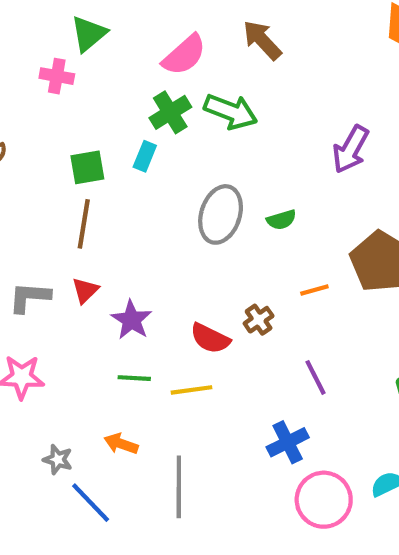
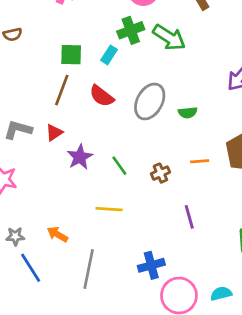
red semicircle: (210, 338) -> (102, 96), moved
green line: (134, 378) -> (119, 166), moved, turned 40
blue cross: (288, 442) -> (151, 265), moved
gray star: (58, 460) -> (15, 236), turned -30

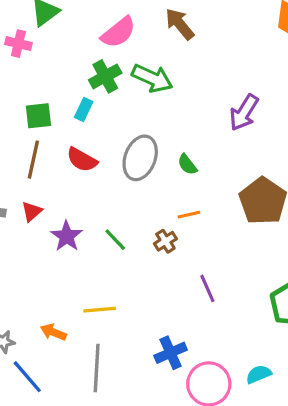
green semicircle: (188, 113) -> (187, 164), turned 66
orange line: (200, 161) -> (189, 215), moved
yellow line: (109, 209) -> (100, 310), moved

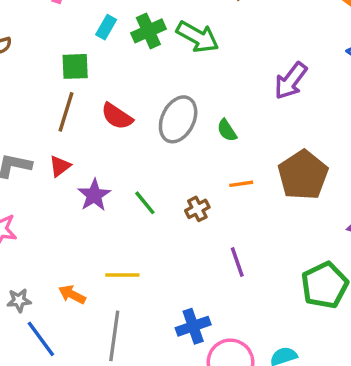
cyan rectangle: (84, 109) -> (106, 27), moved
orange line: (189, 215) -> (241, 184), moved

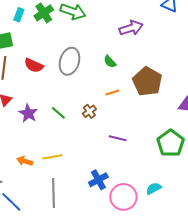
purple arrow: (291, 81) -> (131, 28), turned -135
green semicircle: (227, 130) -> (110, 62), moved
purple line: (237, 262) -> (118, 138), turned -48
orange arrow: (72, 295) -> (25, 161), moved

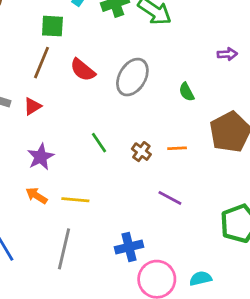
purple arrow: (131, 28) -> (227, 54), size x0.6
orange line: (112, 93) -> (177, 148), moved
brown cross: (89, 111) -> (141, 152), turned -32
purple star: (28, 113) -> (41, 157), moved

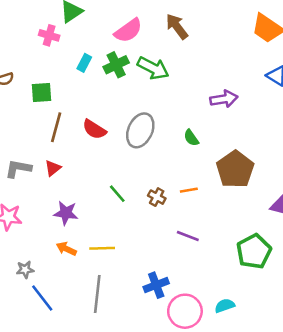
green square: (52, 26) -> (42, 93), moved
purple arrow: (227, 54) -> (224, 99), size x1.5
purple star: (41, 157) -> (66, 213), turned -30

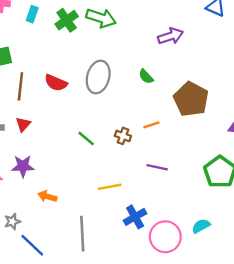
cyan rectangle: (84, 63) -> (32, 14), moved
purple star: (66, 213) -> (23, 166), moved
yellow line: (102, 248) -> (109, 187), moved

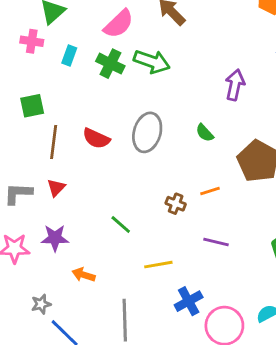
green cross: (67, 20) -> (110, 64), turned -30
purple arrow: (170, 36) -> (235, 85), turned -60
green line: (86, 139) -> (121, 224), moved

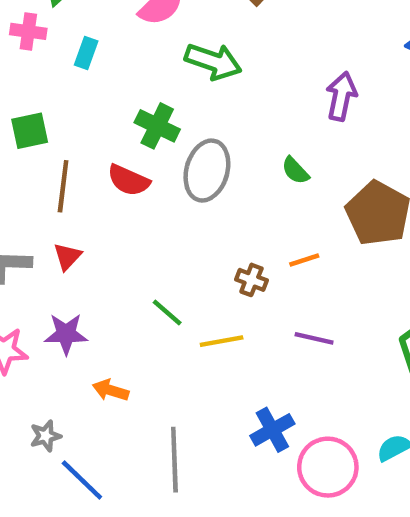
green cross: (110, 64) -> (157, 126), moved
yellow line: (158, 265) -> (222, 341), moved

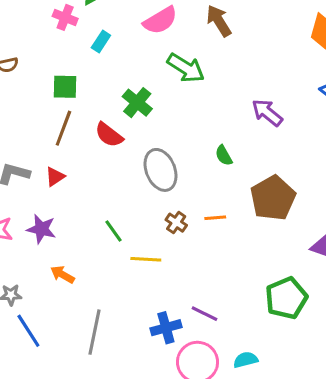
purple arrow: (341, 96) -> (267, 113), turned -76
green square: (30, 131) -> (65, 87), moved
gray ellipse: (207, 171) -> (160, 170), moved, turned -51
purple line: (314, 338) -> (204, 314), moved

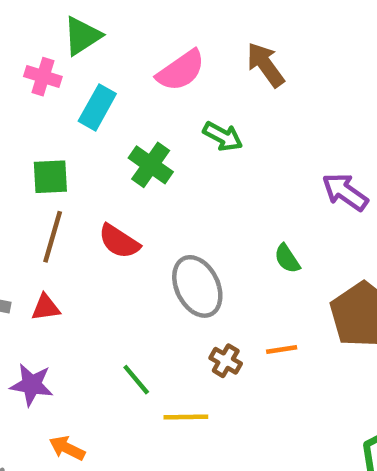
cyan rectangle: (101, 41) -> (97, 107), size x1.4
green arrow: (186, 68) -> (223, 136), size x0.7
green cross: (137, 103) -> (151, 165), moved
red triangle: (55, 177) -> (46, 308), turned 30

